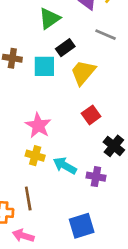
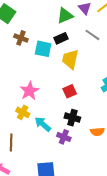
green triangle: (49, 18) -> (65, 16), moved
yellow trapezoid: (83, 73) -> (70, 59), turned -40
black cross: (114, 146) -> (72, 118), moved, turned -35

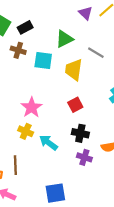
green triangle: (65, 16) -> (64, 39), moved
gray line: (92, 35) -> (96, 53), moved
black rectangle: (61, 38) -> (25, 27), moved
purple cross: (64, 137) -> (84, 157), moved

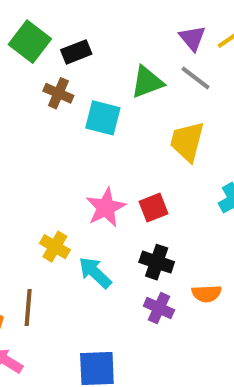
gray line: (96, 53) -> (195, 78), moved
yellow trapezoid: (74, 70) -> (187, 141), moved
pink star: (32, 107) -> (106, 208), moved

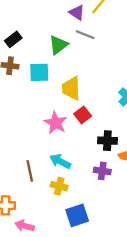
yellow trapezoid: (187, 141) -> (71, 88), moved
yellow cross: (55, 247) -> (59, 186), moved
black cross: (157, 262) -> (107, 141), moved
brown line: (28, 307) -> (30, 171), moved

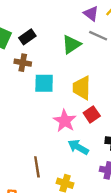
cyan square: (39, 72) -> (44, 83), moved
cyan arrow: (60, 161) -> (78, 147), moved

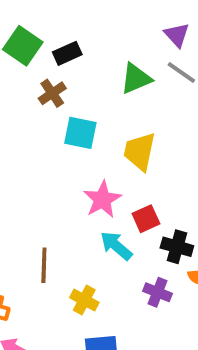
brown cross: (23, 63) -> (52, 93), turned 35
red square: (92, 114) -> (146, 219), moved

